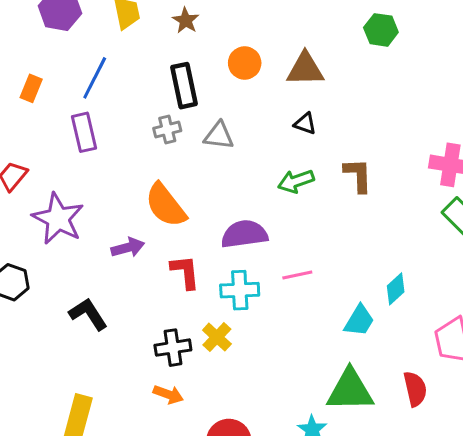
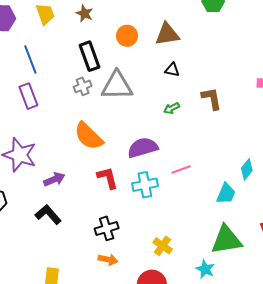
blue line: (95, 78) -> (30, 59), turned -40
gray triangle: (219, 136) -> (117, 86), size x1.6
green arrow: (296, 181) -> (172, 108), size x0.7
purple arrow: (128, 248) -> (54, 179), moved
yellow cross: (217, 337) -> (163, 246), moved

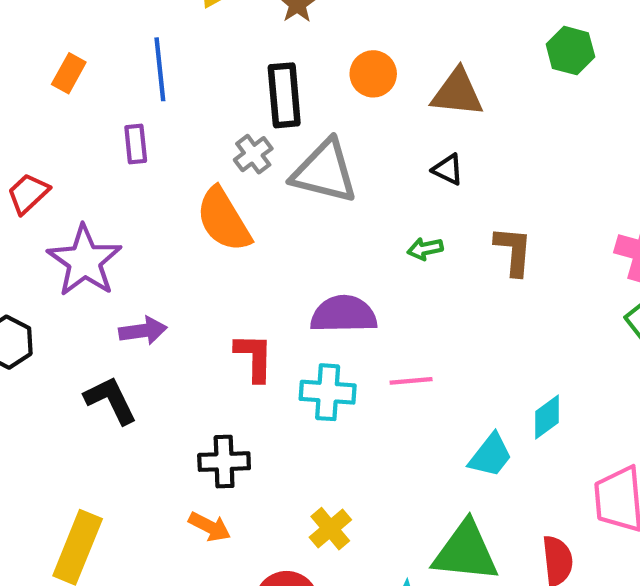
gray cross: (83, 86) -> (253, 154), turned -30
purple rectangle: (28, 96) -> (136, 144), size x0.7
orange semicircle: (89, 136) -> (224, 220), moved

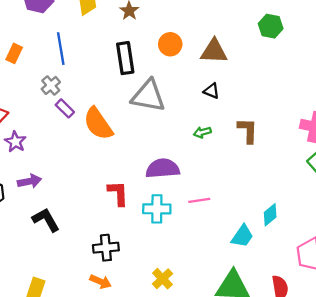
purple rectangle: (136, 144) -> (65, 108), moved, turned -36
gray cross: (253, 154) -> (51, 85), moved
purple star: (85, 261) -> (15, 142), moved, size x0.6
purple arrow: (143, 331) -> (29, 181), moved

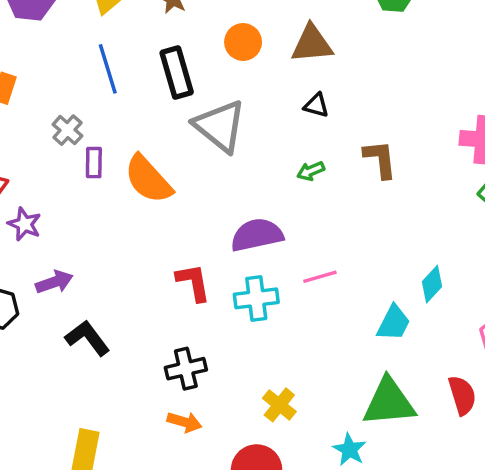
blue line: (61, 49) -> (108, 69), moved
gray triangle: (148, 96) -> (220, 126), turned 36
purple rectangle: (65, 108) -> (94, 163), turned 54

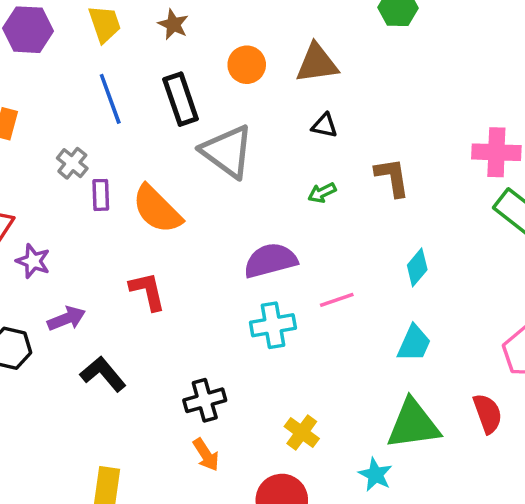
red L-shape: (193, 282) -> (148, 291), moved
cyan diamond: (432, 284) -> (417, 267), moved
orange arrow: (184, 422) -> (206, 455), turned 44

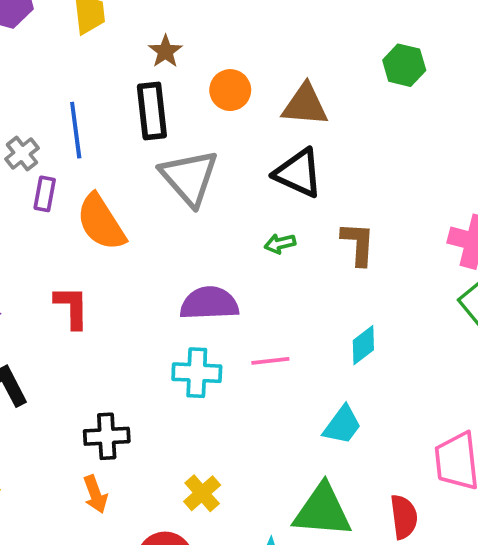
brown star: (173, 24) -> (165, 51), moved
blue line: (110, 99) -> (76, 130), moved
black triangle: (324, 126) -> (298, 173), size x1.8

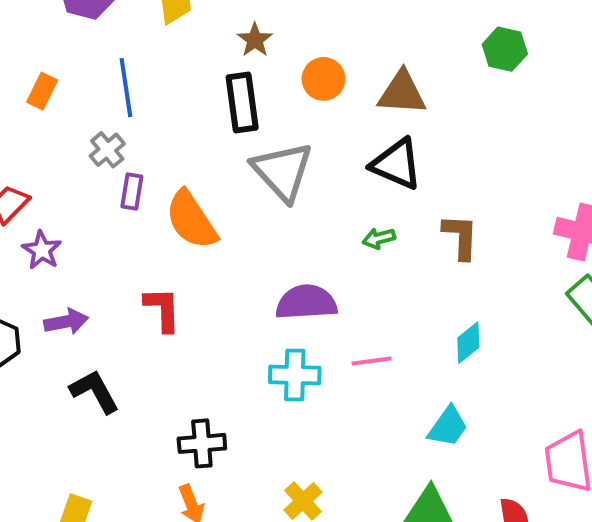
blue line: (76, 130) -> (126, 88), moved

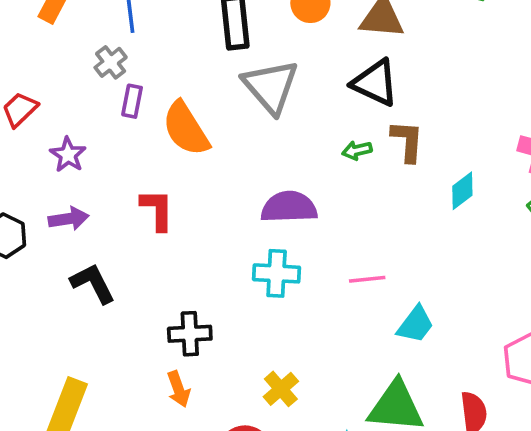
brown L-shape: (461, 237) -> (407, 141), moved
purple star: (42, 250) -> (68, 155), moved
cyan diamond: (468, 343) -> (462, 191), moved
pink line: (371, 361) -> (367, 279), moved

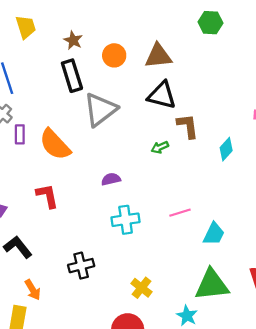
gray triangle: (271, 86) -> (100, 110), turned 45
green arrow: (357, 150) -> (160, 147), moved
purple semicircle: (289, 207) -> (111, 179), moved, size x0.6
orange arrow: (179, 389) -> (33, 290), moved

